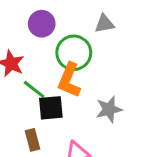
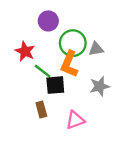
gray triangle: (104, 24) -> (96, 49), moved

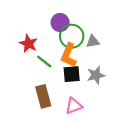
purple circle: (48, 21) -> (60, 23), moved
black square: (55, 85) -> (72, 74), moved
brown rectangle: (41, 110) -> (43, 96), size x1.5

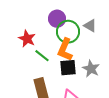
gray triangle: (93, 41) -> (90, 26), moved, turned 40
gray star: (96, 75) -> (91, 69), turned -30

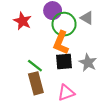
red star: (27, 39) -> (22, 21), moved
green line: (42, 56) -> (35, 66), moved

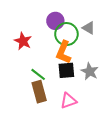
red star: (22, 21) -> (23, 41), moved

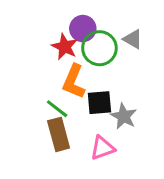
red star: (23, 41) -> (65, 47), moved
orange L-shape: (63, 52) -> (74, 81), moved
gray star: (90, 71) -> (124, 116), moved

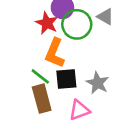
black square: (99, 103) -> (66, 79), moved

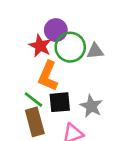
gray triangle: (105, 17) -> (95, 51), moved, turned -36

